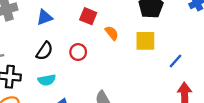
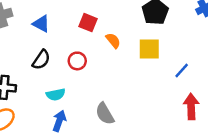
blue triangle: (45, 17) -> (41, 24), turned 48
cyan semicircle: (47, 80) -> (56, 95), moved

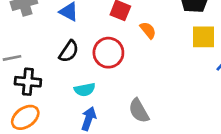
yellow square: (149, 49) -> (204, 37), moved
red circle: (77, 61) -> (108, 53), size x1.5

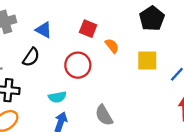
yellow square: (204, 37) -> (147, 61), moved
black semicircle: (69, 51) -> (31, 57), moved

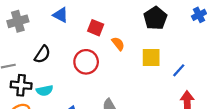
blue triangle: (44, 30) -> (61, 15), moved
cyan semicircle: (57, 97) -> (45, 91), moved

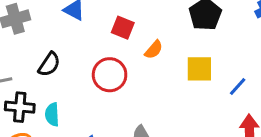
orange semicircle: (118, 44) -> (154, 50), turned 80
cyan semicircle: (45, 91) -> (52, 114), turned 98

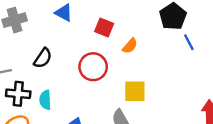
yellow square: (199, 69) -> (135, 91), moved
blue line: (238, 86) -> (189, 42), moved, turned -70

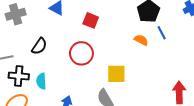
orange semicircle: (130, 46) -> (141, 40), moved, turned -104

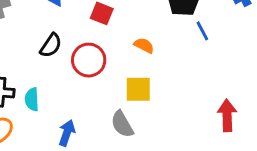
orange semicircle: (141, 40) -> (144, 45), moved
black semicircle: (39, 46) -> (51, 45), moved

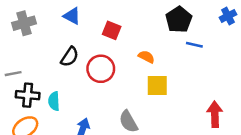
blue line: (202, 31) -> (194, 45), turned -49
yellow square: (138, 89) -> (157, 86), moved

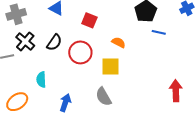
yellow square: (157, 86) -> (111, 67), moved
black cross: (28, 95) -> (25, 41), moved, turned 36

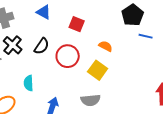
yellow square: (111, 67) -> (98, 70), turned 36
gray semicircle: (103, 97) -> (91, 100), turned -66

